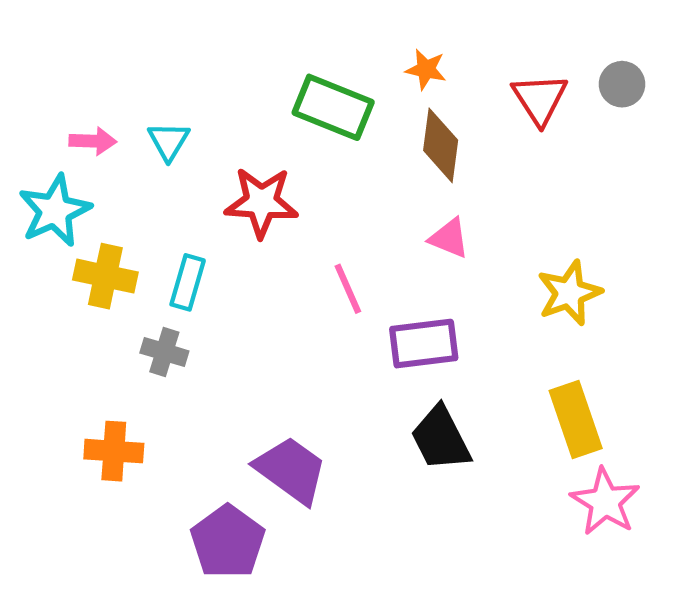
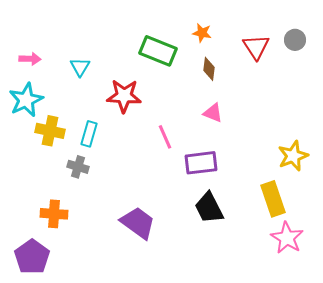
pink arrow: (93, 141) -> (30, 59), moved
brown diamond: (441, 145) -> (209, 69), size x0.7
yellow star: (569, 293) -> (293, 156), moved
purple pentagon: (228, 542) -> (32, 257), moved

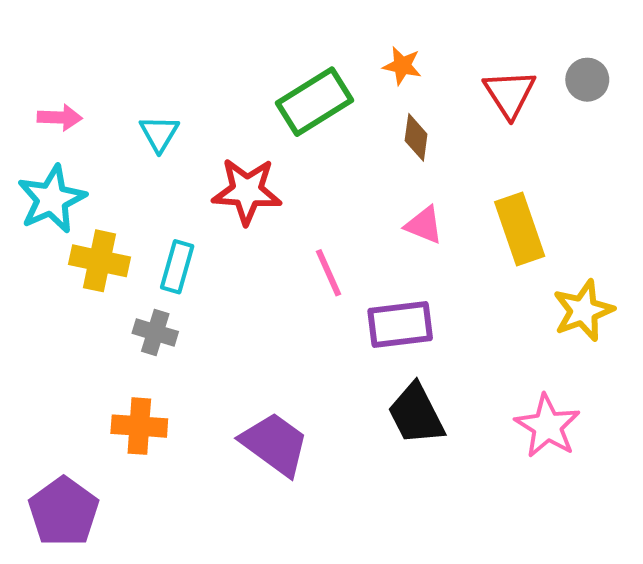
green rectangle: (158, 51) -> (315, 102), turned -54
yellow rectangle: (273, 199) -> (520, 229), moved
orange cross: (54, 214) -> (139, 426), moved
pink star: (287, 238) -> (547, 426), moved

